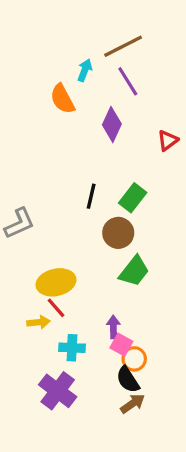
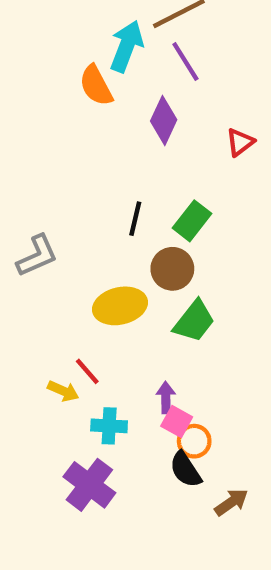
cyan arrow: (85, 70) -> (127, 46), size x1.6
yellow ellipse: (56, 282) -> (120, 306), moved
yellow arrow: (38, 322) -> (63, 391), turned 30
brown arrow: (133, 404) -> (231, 502), moved

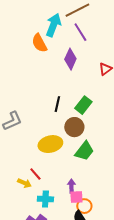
pink square: (177, 422) -> (76, 197), turned -32

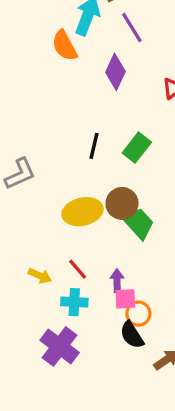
brown circle: (74, 127) -> (122, 203), moved
green trapezoid: (84, 151) -> (138, 223), turned -80
red line: (35, 174) -> (78, 269), moved

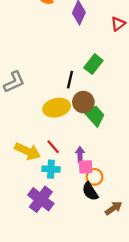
black line: (94, 146) -> (70, 80), moved
yellow arrow: (40, 276) -> (27, 151), size x1.6

